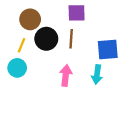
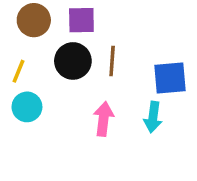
purple square: (77, 13) -> (81, 20), moved
brown circle: (30, 19) -> (34, 20), moved
yellow line: (21, 45) -> (18, 71), moved

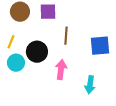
black circle: (73, 61) -> (37, 52), moved
cyan arrow: (153, 117) -> (90, 85), moved

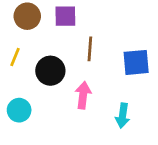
cyan circle: (16, 63) -> (19, 110), moved

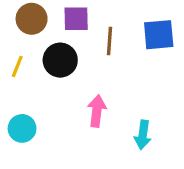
brown line: (90, 49) -> (109, 41), moved
blue square: (136, 62) -> (159, 35), moved
black circle: (50, 71) -> (60, 60), moved

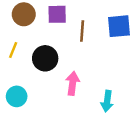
black circle: (60, 60) -> (45, 58), moved

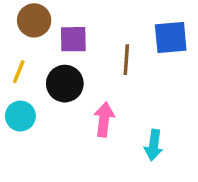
purple square: (57, 14) -> (73, 39), moved
brown line: (82, 31) -> (126, 60), moved
cyan circle: (17, 96) -> (20, 116), moved

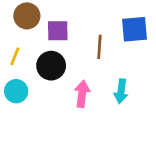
cyan arrow: (154, 145) -> (121, 91), moved

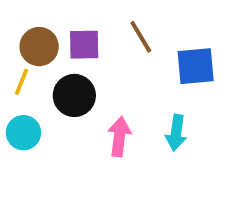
brown circle: (27, 16) -> (39, 47), moved
blue square: (134, 29) -> (196, 66), moved
brown line: (99, 47) -> (141, 37), moved, turned -35

